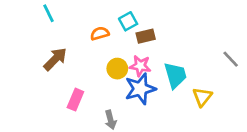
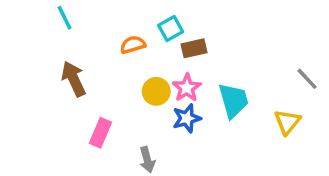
brown arrow: (55, 59) -> (74, 79), turned -70
pink star: (140, 66) -> (187, 88), turned 30
blue star: (140, 89) -> (187, 118), size x0.7
yellow triangle: (202, 97) -> (287, 122), moved

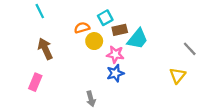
pink star: (187, 88) -> (115, 54), turned -30
yellow circle: (156, 91) -> (94, 41), moved
cyan trapezoid: (233, 100) -> (138, 39), moved, turned 55
pink rectangle: (101, 133) -> (35, 82), moved

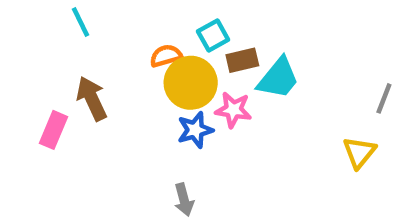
yellow circle: (94, 41) -> (191, 83), size x1.5
gray line: (190, 49) -> (384, 98), turned 64
blue star: (115, 73) -> (195, 130), moved
pink rectangle: (35, 82) -> (54, 130), moved

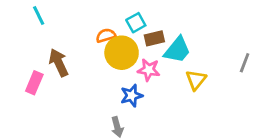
cyan line: (80, 22) -> (39, 15), moved
blue star: (195, 130) -> (132, 96), moved
yellow triangle: (359, 152) -> (196, 80), moved

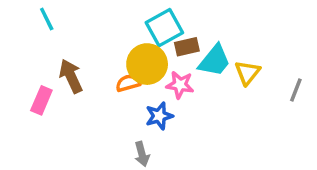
cyan square: (136, 23) -> (164, 28), size x1.5
orange semicircle: (106, 36) -> (128, 83), moved
gray line: (245, 63) -> (296, 90), moved
yellow triangle: (196, 80) -> (247, 73), moved

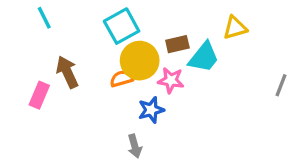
cyan square: (164, 28) -> (122, 26), moved
yellow triangle: (247, 73) -> (235, 28), moved, turned 35

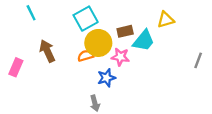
pink rectangle: (39, 95) -> (16, 67), moved

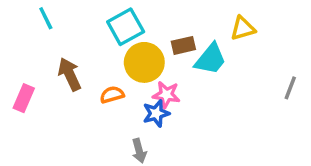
orange semicircle: (86, 56) -> (112, 95), moved
pink star: (120, 57) -> (166, 95), moved

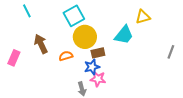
brown rectangle: (183, 45) -> (98, 53), moved
pink star: (166, 95) -> (98, 79), moved

